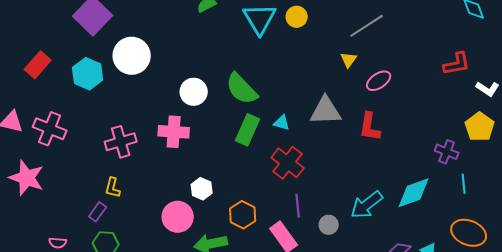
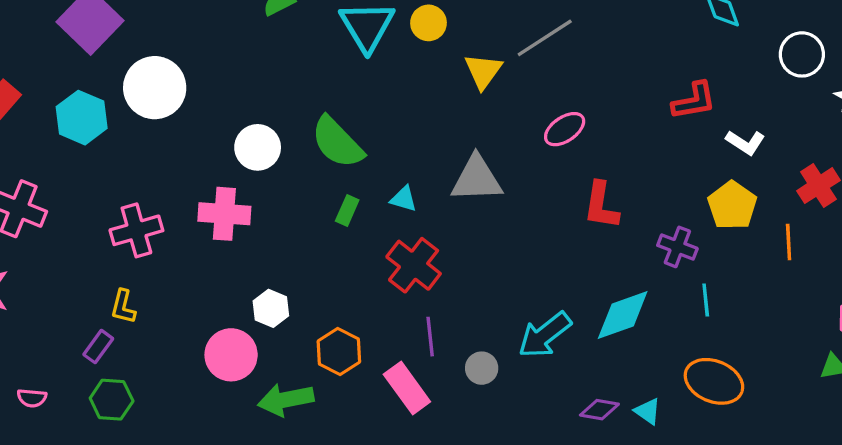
yellow triangle: (349, 60) -> (483, 71), moved, size x1.4
red L-shape: (370, 127) -> (601, 205), moved
green rectangle: (248, 130) -> (347, 210), size x0.6

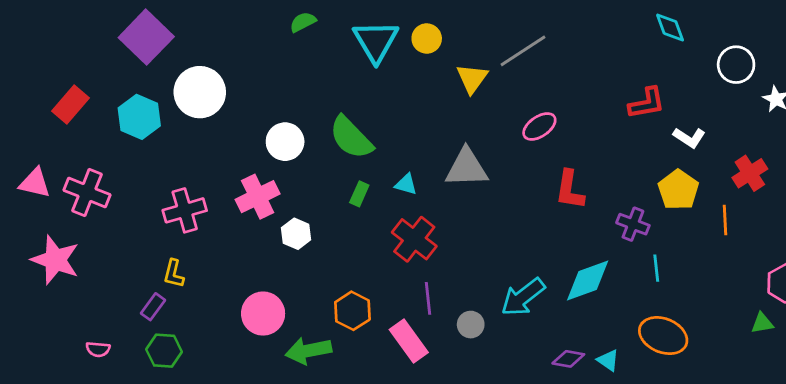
pink cross: (224, 214) -> (258, 197), turned -30
white hexagon: (271, 308) -> (296, 234), moved

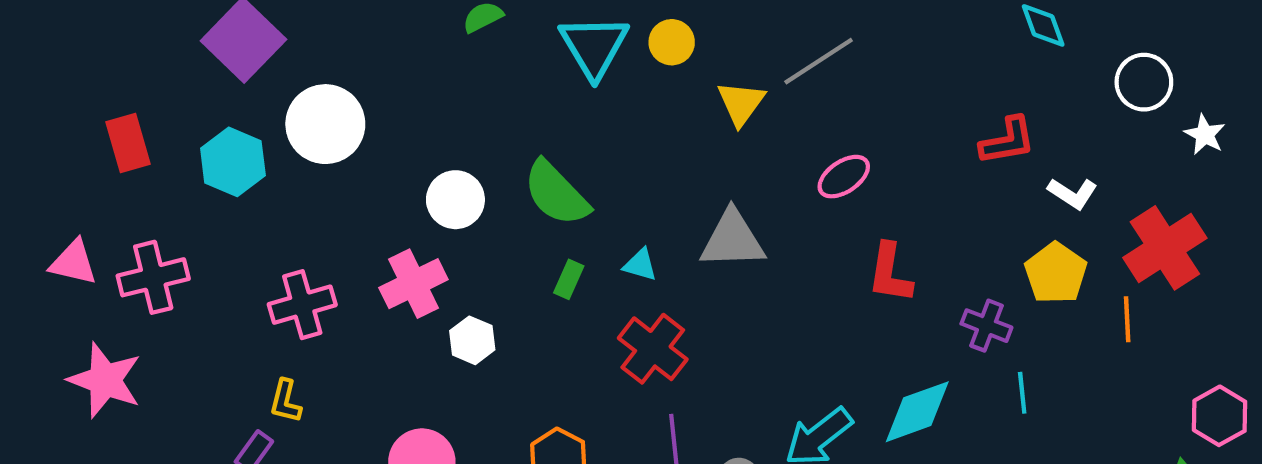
red rectangle: (71, 105) -> (128, 143), turned -57
red cross: (750, 173) -> (1165, 248), size x1.5
pink cross: (87, 193) -> (153, 277), turned -36

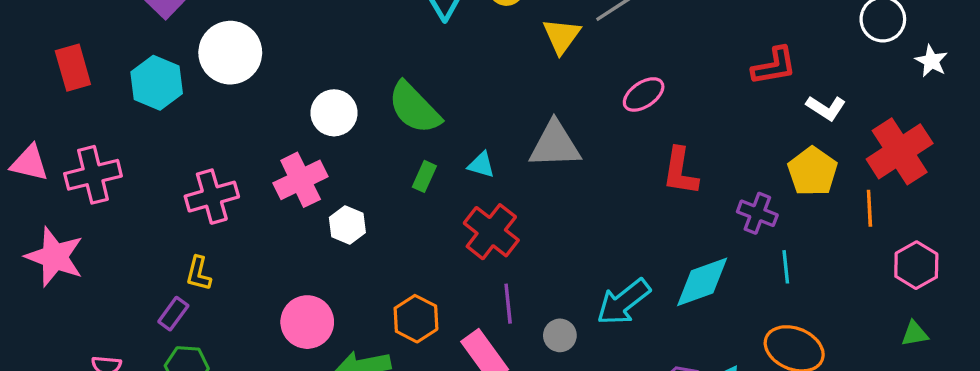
pink hexagon: (1219, 416) -> (916, 265), moved

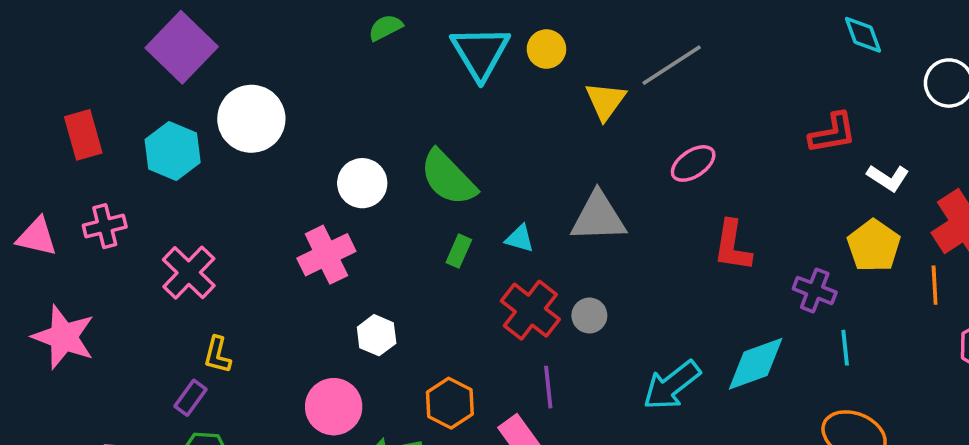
pink cross: (93, 175) -> (105, 226), moved, size x0.7
pink cross: (212, 197) -> (189, 273), moved, turned -30
white hexagon: (347, 225) -> (377, 335), moved
gray circle: (560, 335) -> (589, 315), moved

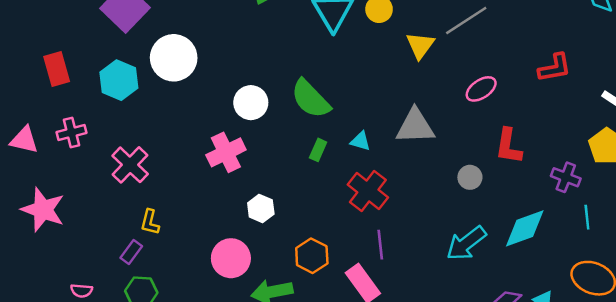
red L-shape: (833, 133) -> (555, 68), moved
gray circle: (589, 315) -> (470, 177), moved

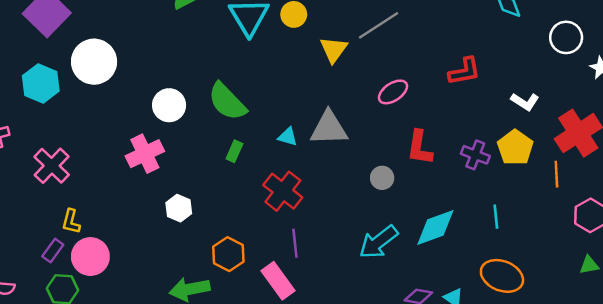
cyan triangle: (360, 141) -> (288, 137), moved
purple cross: (566, 177) -> (475, 155), moved
pink circle: (231, 258) -> (90, 257), moved

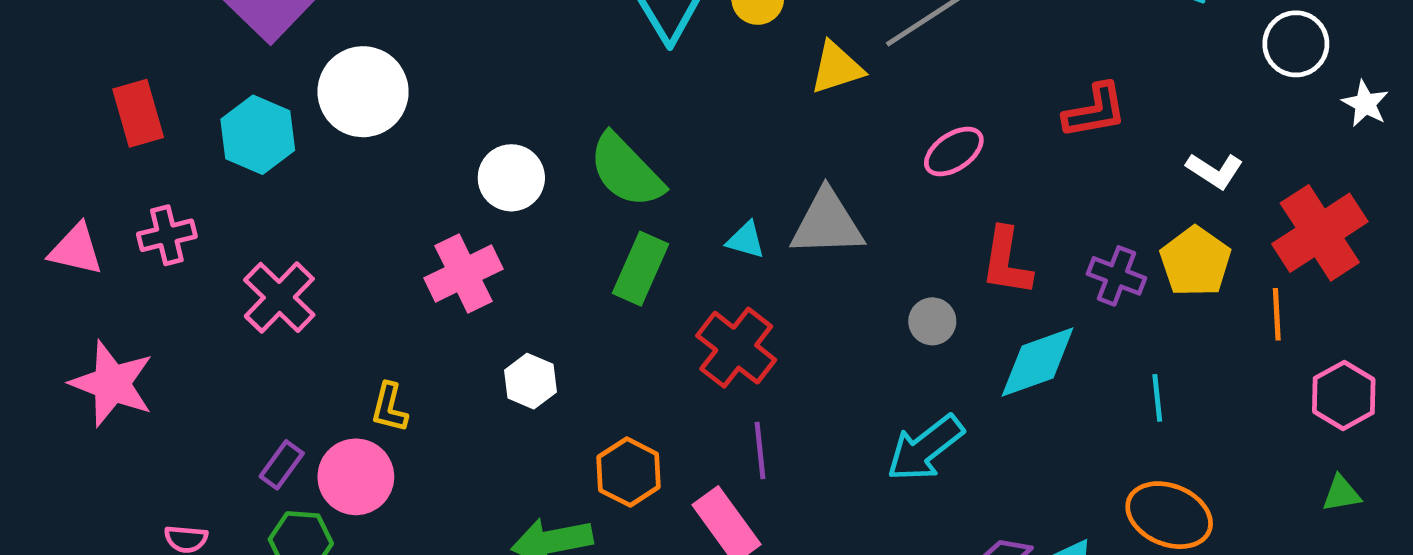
yellow triangle: (334, 50) -> (837, 68), turned 36
green rectangle: (234, 151) -> (640, 269), size x1.6
yellow L-shape: (71, 221) -> (389, 407), moved
cyan diamond: (435, 227) -> (1038, 362), moved

